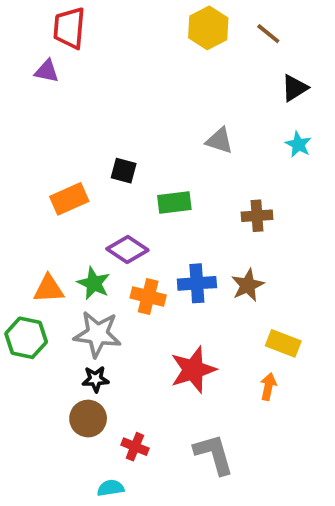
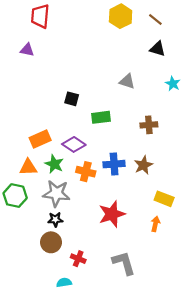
purple triangle: (47, 71) -> (27, 50), moved
black triangle: (295, 88) -> (158, 49), moved, turned 49
orange rectangle: (69, 199) -> (40, 139), moved

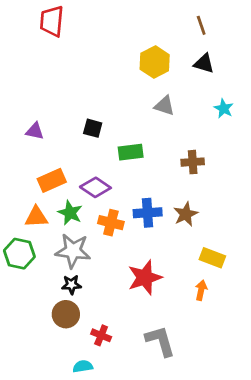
yellow hexagon: (121, 16) -> (155, 62), moved
brown line: (155, 19) -> (201, 25), turned 32
purple triangle: (27, 50) -> (35, 131), moved

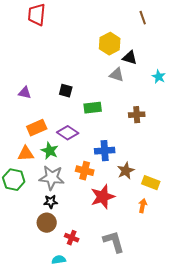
black triangle: (204, 63) -> (130, 58), moved
brown star: (186, 214) -> (126, 171), moved
orange cross: (111, 223) -> (85, 171), moved

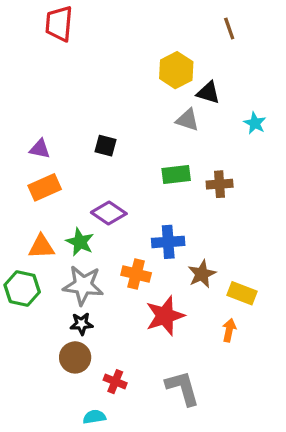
green rectangle: (93, 108) -> (176, 175), moved
orange rectangle: (37, 128) -> (45, 187), moved

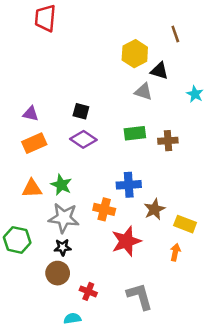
brown line: (229, 28) -> (175, 34), moved
purple diamond: (109, 213) -> (83, 139), moved
green hexagon: (22, 288) -> (17, 240), moved

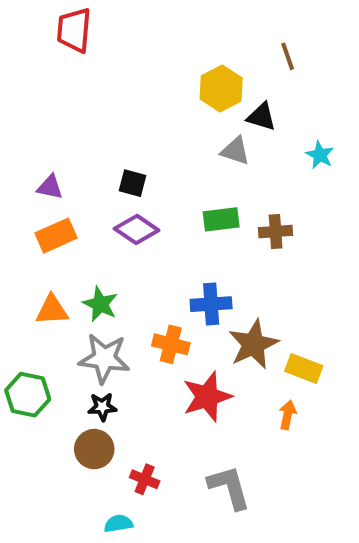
brown star: (154, 209) -> (253, 344), size x1.4

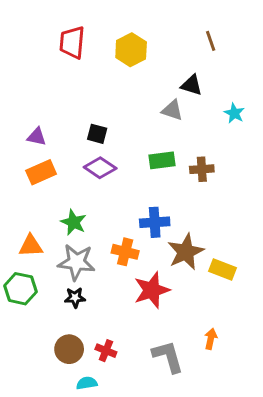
red trapezoid: (74, 30) -> (72, 42), moved
yellow hexagon: (221, 89) -> (131, 50), moved
orange triangle: (52, 310) -> (31, 246), moved
orange arrow: (288, 415) -> (211, 339), moved
brown circle: (94, 449) -> (69, 349), moved

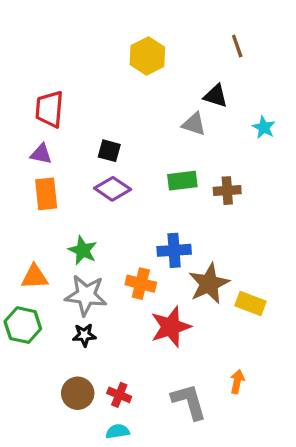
red trapezoid: (72, 42) -> (49, 109), moved
orange rectangle: (41, 172) -> (46, 194), turned -72
cyan semicircle: (87, 383) -> (118, 431), moved

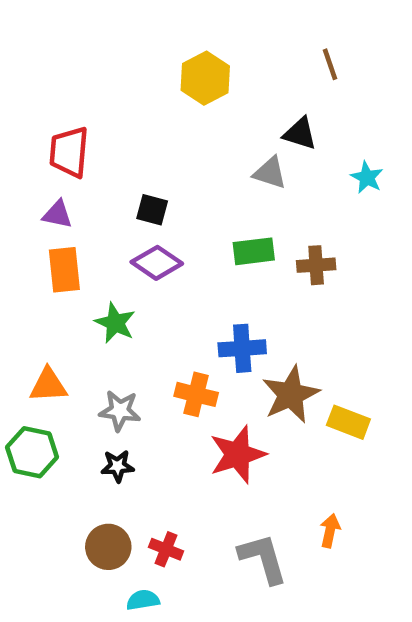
green star: (83, 250) -> (115, 323), moved
gray star: (86, 295) -> (120, 411), size x0.7
cyan semicircle: (118, 431) -> (143, 600), moved

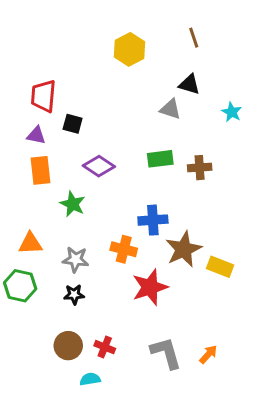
brown line: (330, 64) -> (194, 38), moved
black square: (152, 210) -> (73, 124), moved
orange arrow: (330, 531) -> (208, 354), moved, turned 30

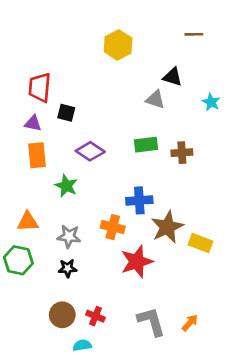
brown line: (194, 38) -> (194, 34), moved, turned -72

